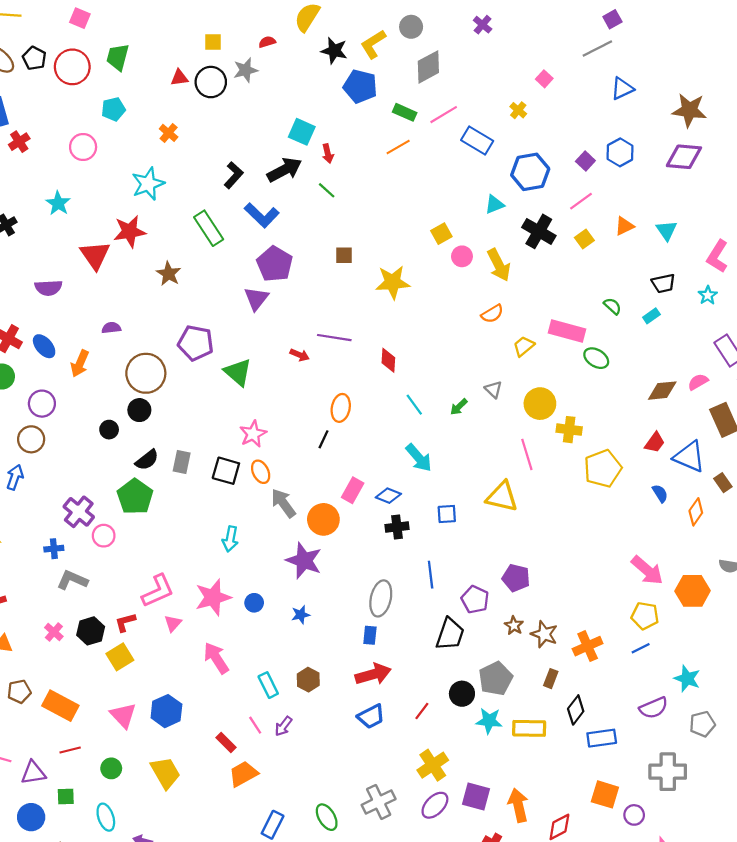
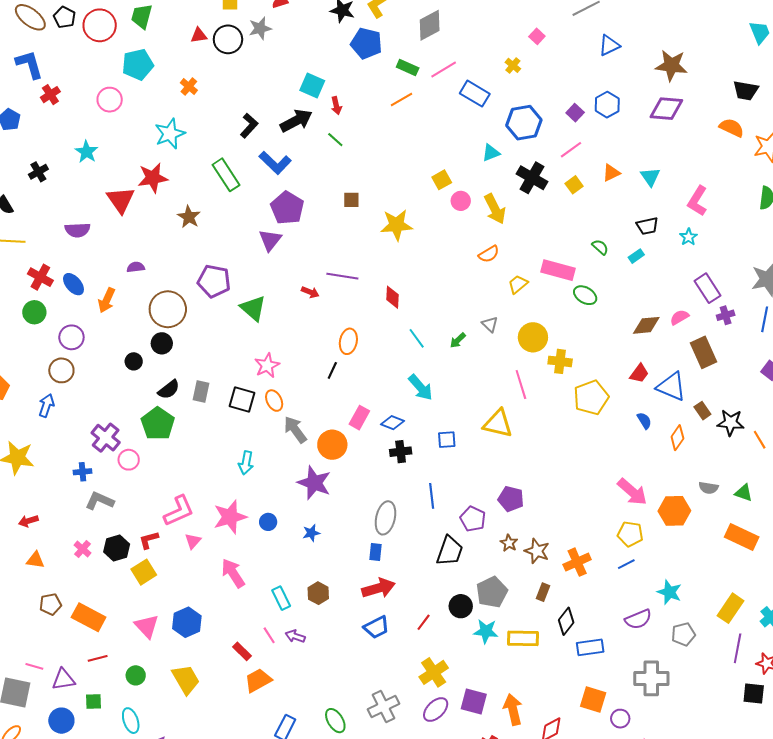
cyan pentagon: (113, 109) -> (138, 64), size x1.4
purple arrow: (283, 726) -> (295, 636), turned 72

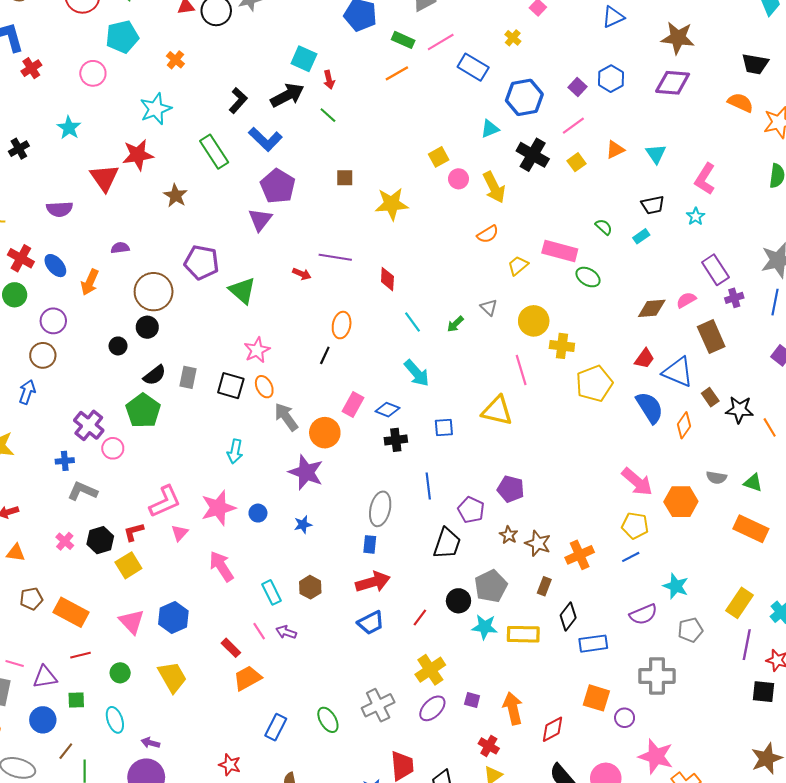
blue semicircle: (644, 421) -> (650, 408), size x1.8
purple square: (474, 701) -> (472, 700), size x0.6

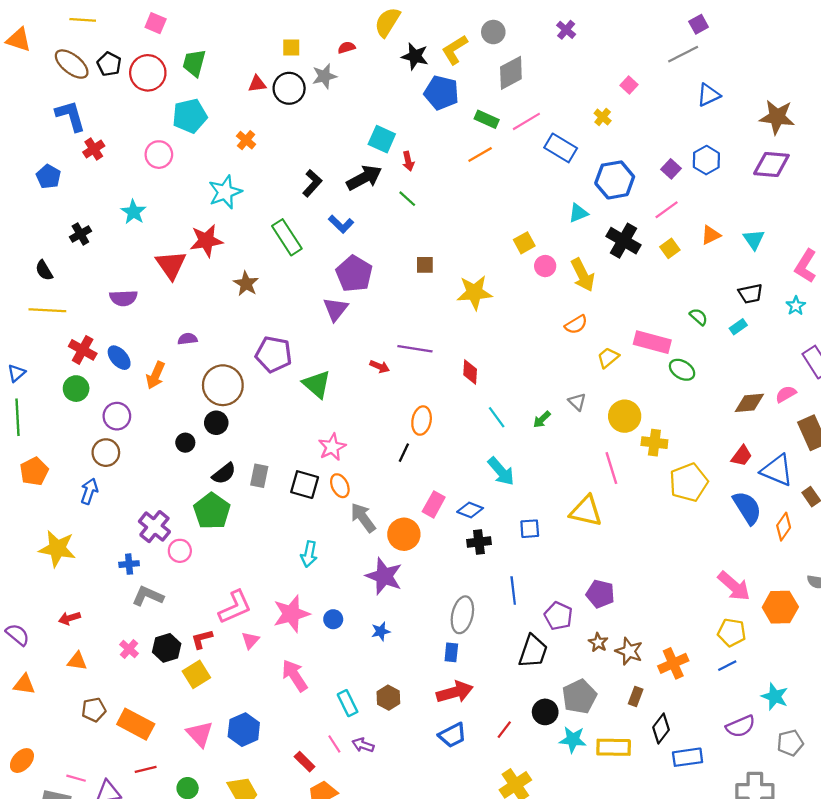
blue L-shape: (265, 139) -> (341, 224), size x0.7

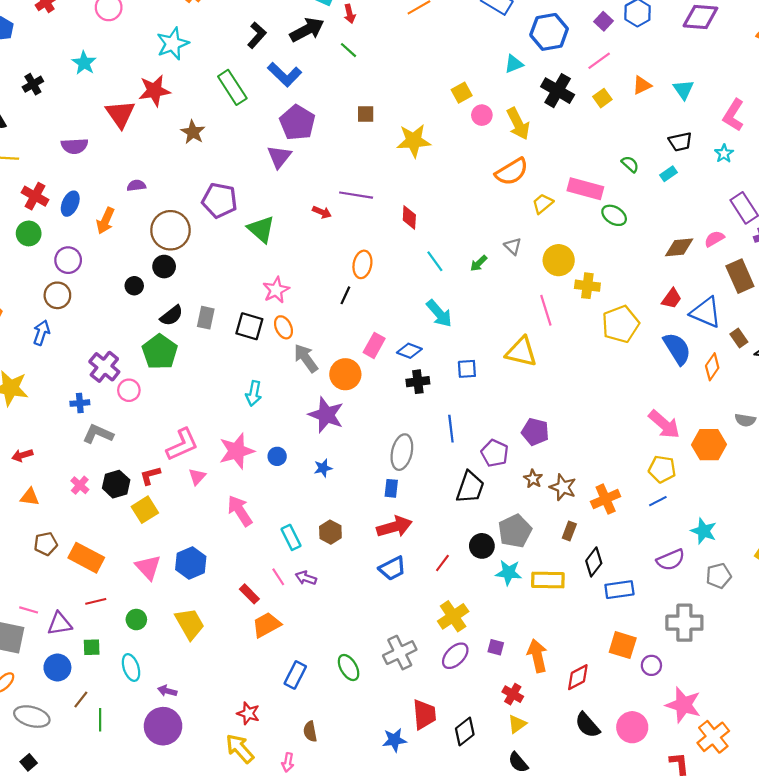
blue L-shape: (341, 224) -> (285, 75), size x1.4
orange semicircle: (576, 325) -> (512, 172), size x1.5
blue ellipse: (119, 358) -> (70, 204), turned 65

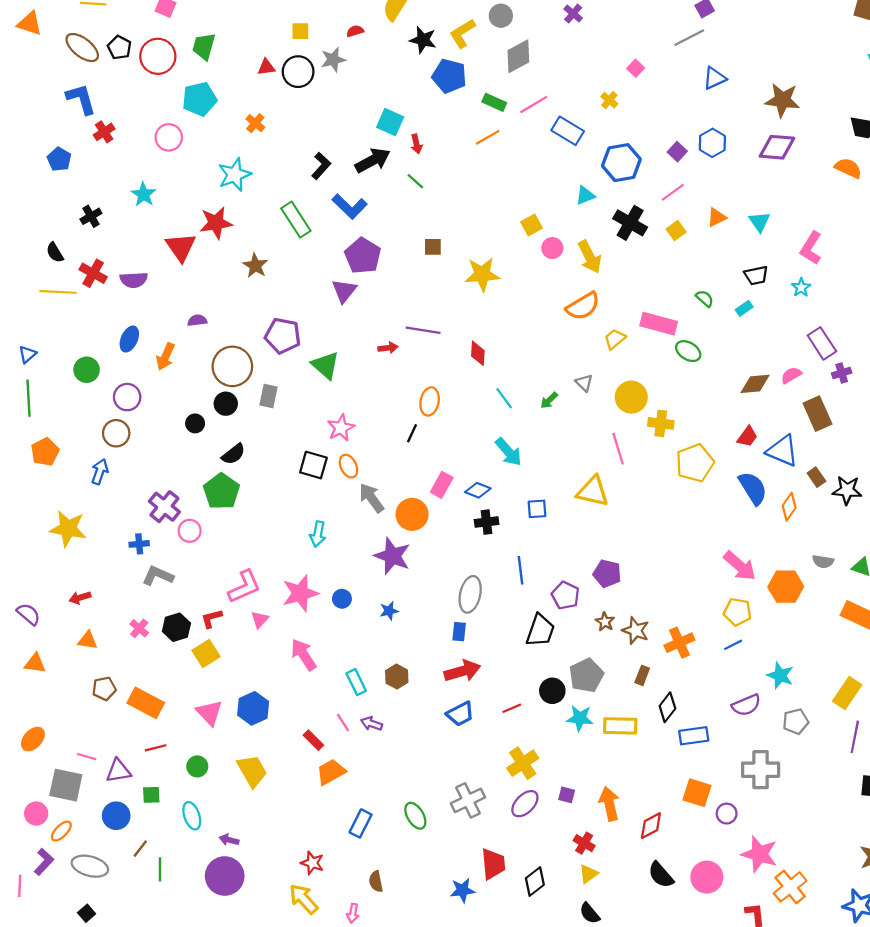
red cross: (35, 196) -> (93, 273), moved
red arrow: (322, 212) -> (388, 348), turned -30
gray rectangle: (206, 318) -> (268, 396), moved
red line: (442, 563) -> (512, 708), turned 30

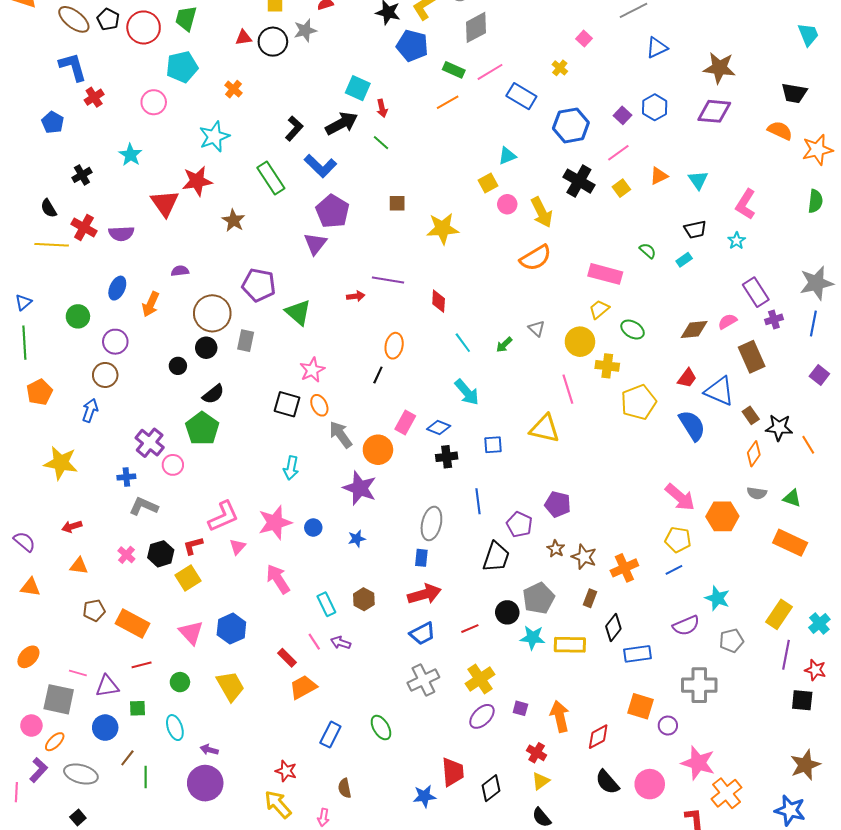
cyan triangle: (585, 195) -> (507, 156), moved
yellow trapezoid: (615, 339) -> (599, 309), moved
green ellipse: (688, 351) -> (633, 330), moved
orange diamond: (789, 507) -> (754, 454), moved
gray cross: (468, 800) -> (423, 680), moved

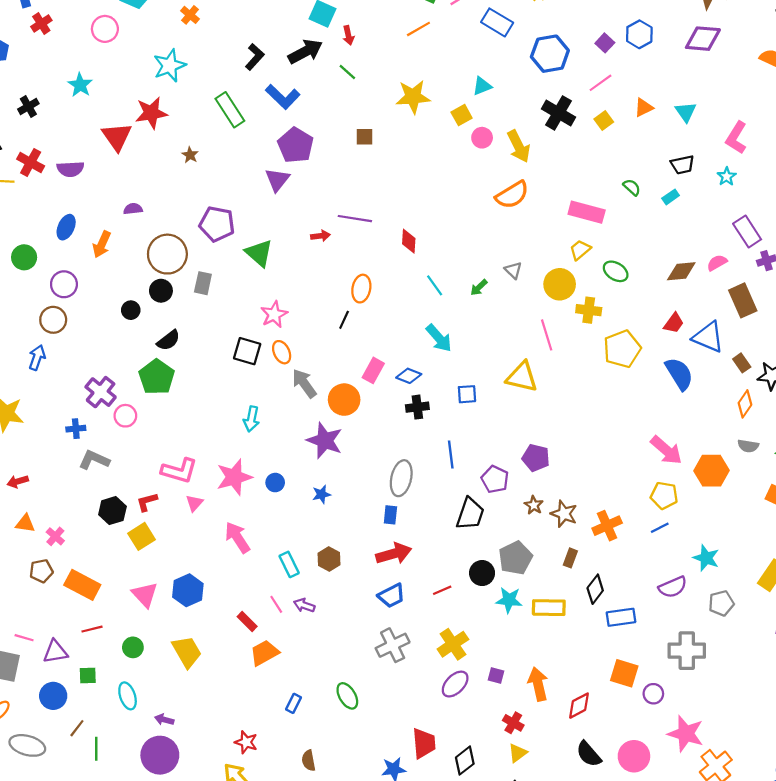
brown star: (233, 220) -> (190, 155), size x0.7
yellow star: (443, 228) -> (413, 97), moved
pink L-shape: (223, 516) -> (179, 471), turned 40
pink cross: (126, 555) -> (55, 536), moved
blue rectangle: (330, 735) -> (293, 703), size x0.7

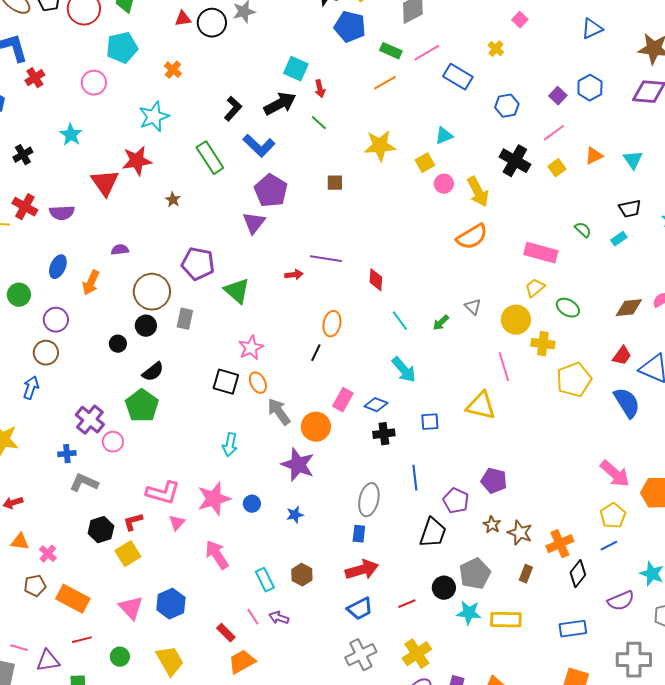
blue hexagon: (550, 54) -> (507, 106), size x0.7
yellow pentagon: (664, 495) -> (613, 516), turned 30
black diamond: (595, 589) -> (578, 574), moved

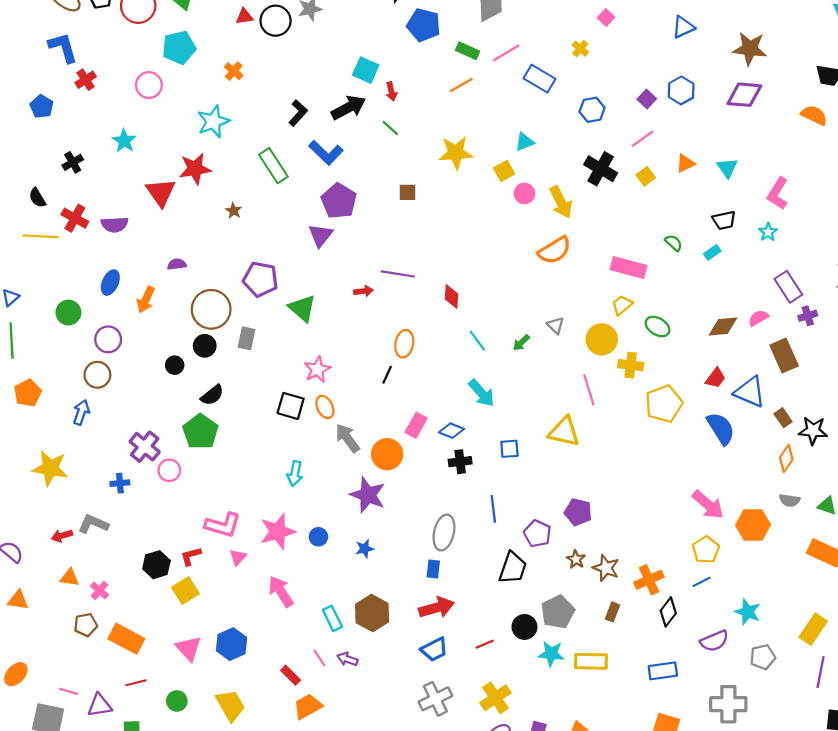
gray L-shape: (84, 483) -> (93, 524), moved
brown hexagon: (302, 575) -> (372, 613), size x1.5

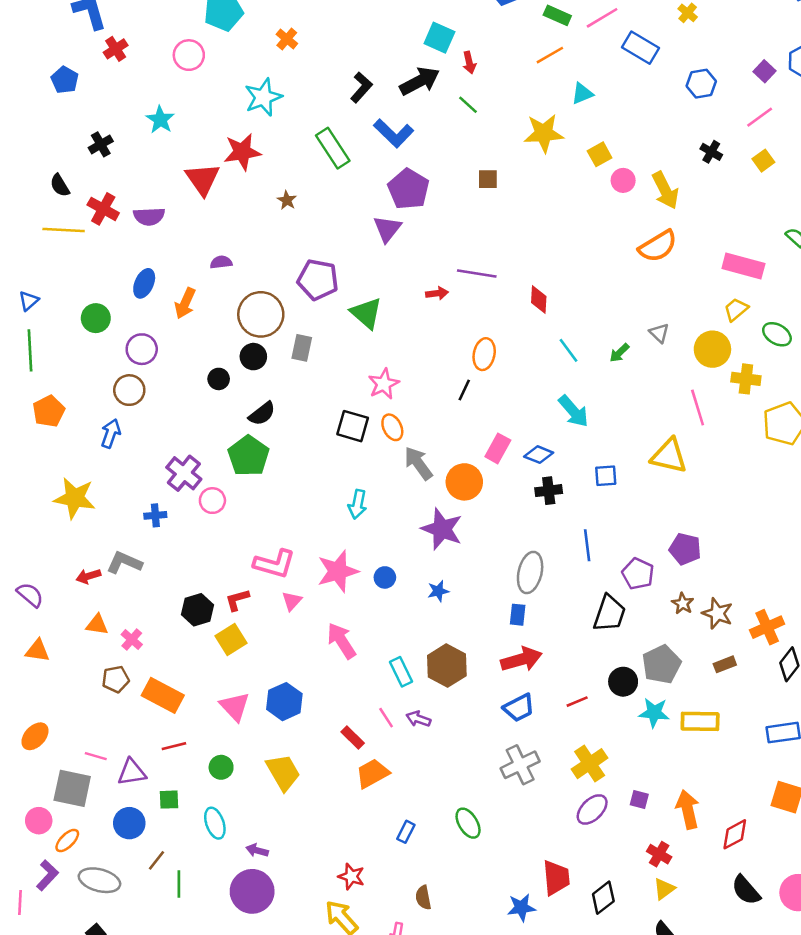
cyan triangle: (524, 142) -> (582, 94), moved
black cross: (601, 169) -> (711, 152), size x0.6
brown rectangle: (612, 612) -> (725, 664), turned 48

